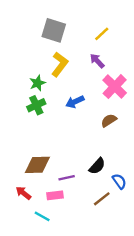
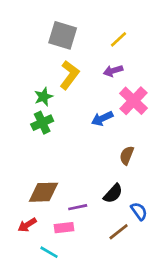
purple arrow: (97, 61) -> (113, 71), turned -63
blue arrow: (75, 102) -> (102, 119), moved
brown semicircle: (109, 120) -> (127, 155), moved, turned -35
red arrow: (23, 193) -> (27, 225), turned -70

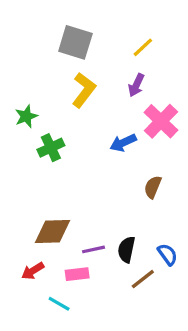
purple arrow: (113, 71) -> (136, 85), turned -48
green star: (44, 97) -> (26, 116), moved
black semicircle: (113, 194) -> (126, 249), moved, turned 150

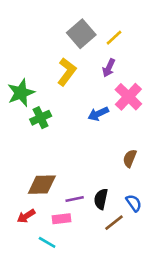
gray square: (75, 42) -> (81, 34), moved, turned 32
green star: (26, 116) -> (21, 93), size x1.5
brown semicircle: (153, 187) -> (130, 158), moved

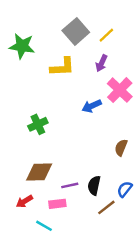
yellow L-shape: (67, 72) -> (62, 67), turned 50
green star: (21, 93) -> (22, 46), moved, turned 30
green cross: (41, 118) -> (38, 124), moved
blue semicircle: (134, 203) -> (125, 189), turned -105

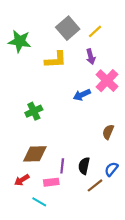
purple arrow: (101, 63) -> (91, 57), turned -40
purple line: (70, 185) -> (62, 166), turned -72

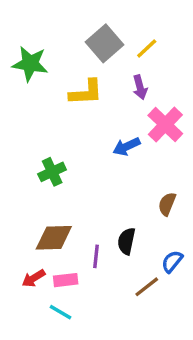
black semicircle: (84, 166) -> (126, 241), moved
pink rectangle: (51, 182) -> (66, 280), moved

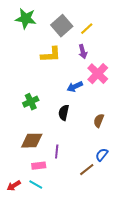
green star: (30, 64) -> (26, 19), moved
black semicircle: (126, 241) -> (64, 113), moved
red arrow: (34, 278) -> (14, 186), moved

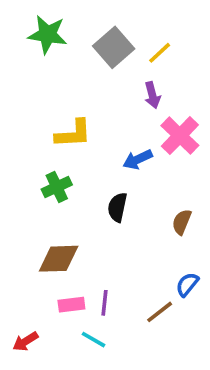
yellow L-shape: (51, 55) -> (73, 134), moved
purple line: (57, 152) -> (105, 303), moved
cyan line: (36, 185) -> (93, 340), moved

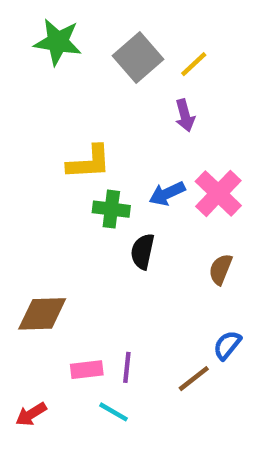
pink cross: (180, 136) -> (218, 193), moved
green cross: (57, 187) -> (111, 209), moved, turned 32
brown diamond: (59, 259) -> (42, 314), moved

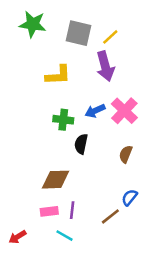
gray square: (138, 58) -> (79, 33), turned -36
purple arrow: (185, 115) -> (105, 66), size x1.6
yellow L-shape: (89, 162) -> (58, 75), moved
brown diamond: (42, 314) -> (56, 180), moved

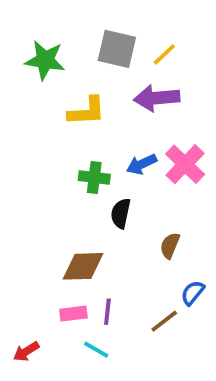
green star: (33, 24) -> (45, 60), moved
purple arrow: (105, 66) -> (157, 98), turned 100
brown semicircle: (126, 154) -> (170, 246), moved

